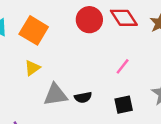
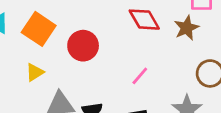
red circle: (89, 20) -> (83, 46), moved

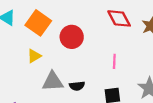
pink line: (140, 76) -> (114, 61), turned -40

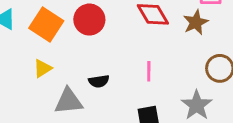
red circle: (72, 37) -> (89, 20), moved
black semicircle: (77, 86) -> (99, 81), moved

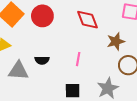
brown star: (196, 22) -> (116, 41), moved

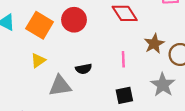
brown star: (116, 41) -> (154, 44), moved

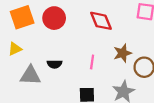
orange square: (40, 25) -> (22, 17), turned 30

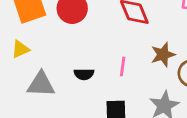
black semicircle: (55, 64) -> (84, 74), moved

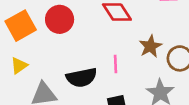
black semicircle: (84, 74) -> (81, 77), size x1.6

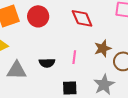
black semicircle: (81, 77) -> (47, 63), size x0.7

